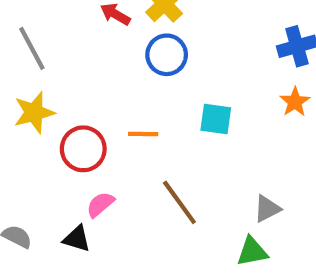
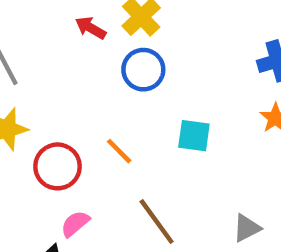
orange line: (143, 134) -> (119, 151), turned 44

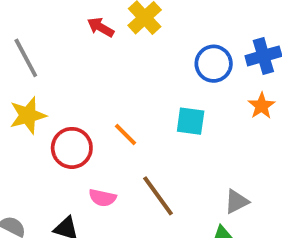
blue circle: (143, 70) -> (214, 64), moved
pink semicircle: (75, 224) -> (102, 198), moved, turned -128

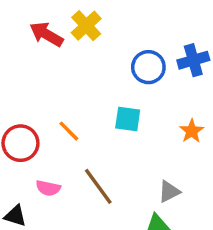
red arrow: (101, 27) -> (46, 34), size x1.4
orange star: (261, 106) -> (192, 131), moved

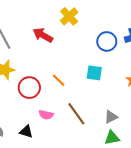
red arrow: (46, 34) -> (43, 35), moved
gray triangle: (169, 192) -> (111, 117), moved

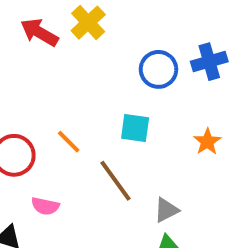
red arrow: (43, 35) -> (39, 32), moved
brown line: (76, 114) -> (116, 181), moved

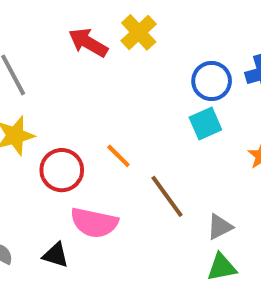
cyan square: (135, 128) -> (205, 124), moved, turned -32
pink semicircle: (45, 206) -> (94, 223), size x1.6

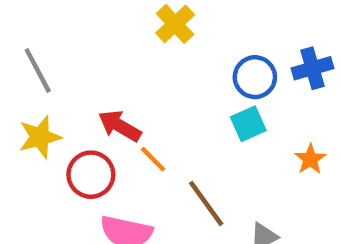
red arrow: (88, 43) -> (120, 126), moved

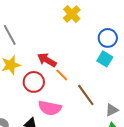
cyan square: (248, 124) -> (105, 59), turned -35

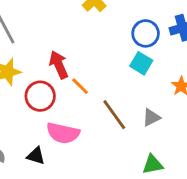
red arrow: (47, 60) -> (59, 65), turned 36
gray triangle: (112, 110) -> (151, 117), moved

